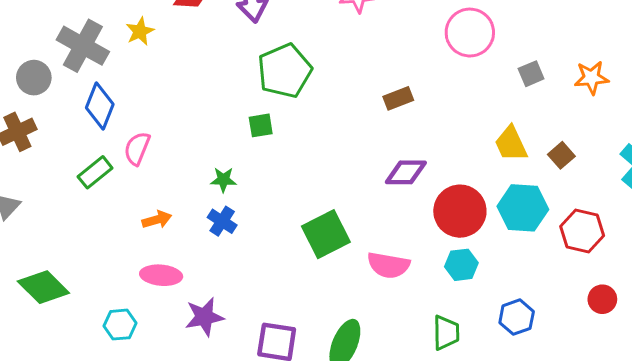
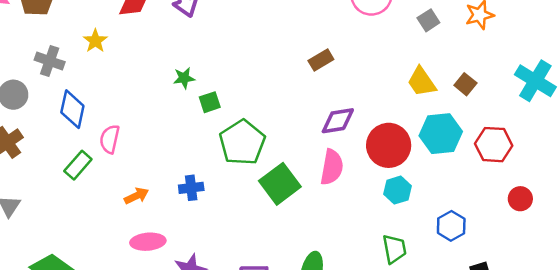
gray cross: (83, 46) -> (50, 61), size x0.7
green pentagon: (285, 71) -> (242, 142), moved
green star: (223, 180) -> (184, 78), moved
blue cross: (222, 221) -> (191, 188), turned -30
pink semicircle: (388, 265) -> (332, 167), moved, turned -80

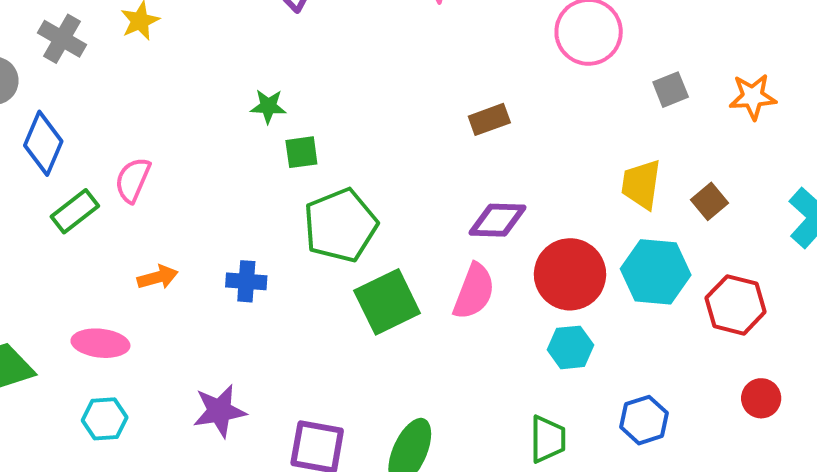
yellow trapezoid: (422, 82) -> (641, 184), turned 32
blue diamond: (72, 109) -> (43, 143), moved
pink ellipse: (148, 242) -> (100, 343), moved

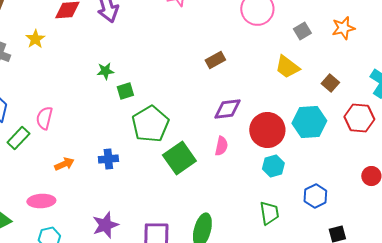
yellow trapezoid: (641, 184) -> (287, 67), moved, turned -52
pink semicircle: (474, 291) -> (221, 146), size x0.7
red hexagon: (736, 305) -> (359, 118), moved

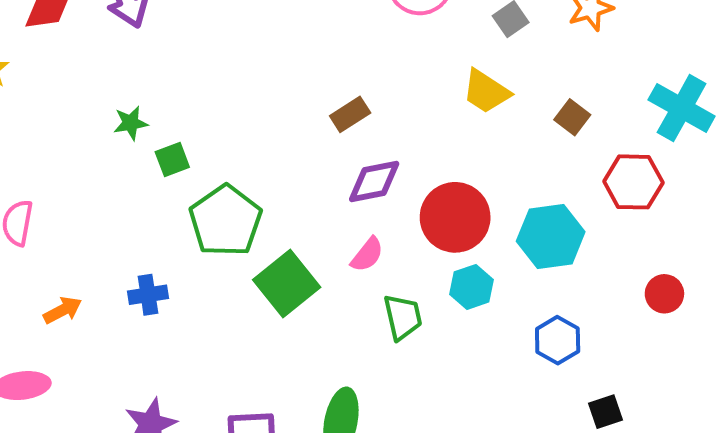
brown rectangle: (215, 60) -> (350, 114), moved
cyan hexagon: (309, 122) -> (551, 237), moved
pink semicircle: (221, 146) -> (367, 255), turned 30
green trapezoid: (269, 213) -> (403, 317), moved

